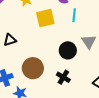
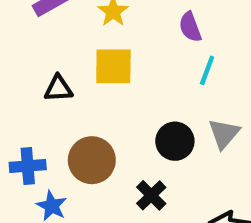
yellow square: (45, 18) -> (113, 66), moved

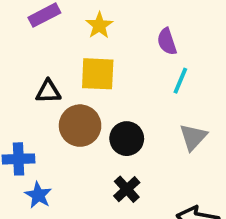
black circle: (175, 141) -> (127, 139), moved
brown circle: (92, 160) -> (80, 126), moved

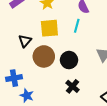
cyan line: (180, 81) -> (77, 26), moved
black triangle: (48, 92) -> (25, 41), turned -40

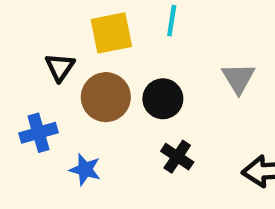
blue cross: (14, 78) -> (39, 133), moved
blue star: (27, 96) -> (85, 170), moved

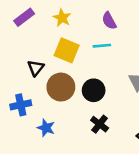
cyan line: (172, 21) -> (102, 46), turned 72
yellow square: (111, 33) -> (67, 50), turned 30

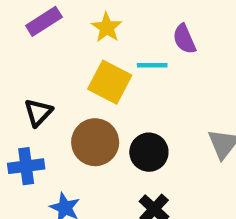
cyan line: (102, 46) -> (152, 65), moved
black triangle: (36, 68) -> (38, 112), moved

